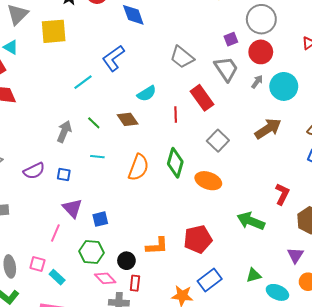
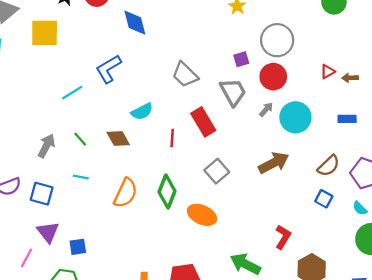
blue square: (64, 175) -> (42, 194), size x1.5

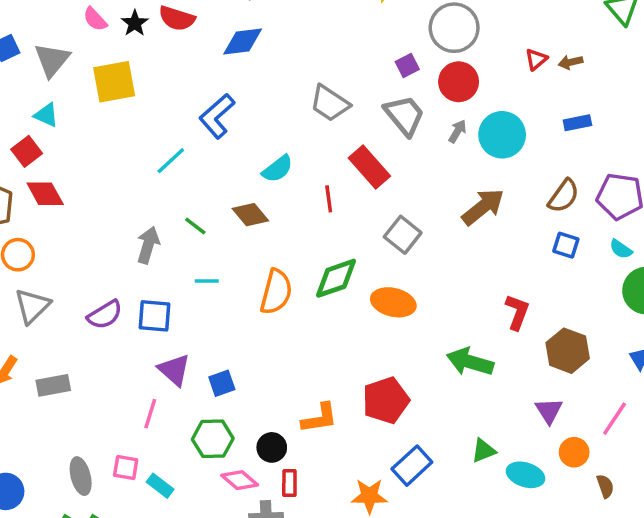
blue diamond: (135, 23) -> (243, 42), turned -72
green diamond: (167, 192) -> (336, 278), turned 60

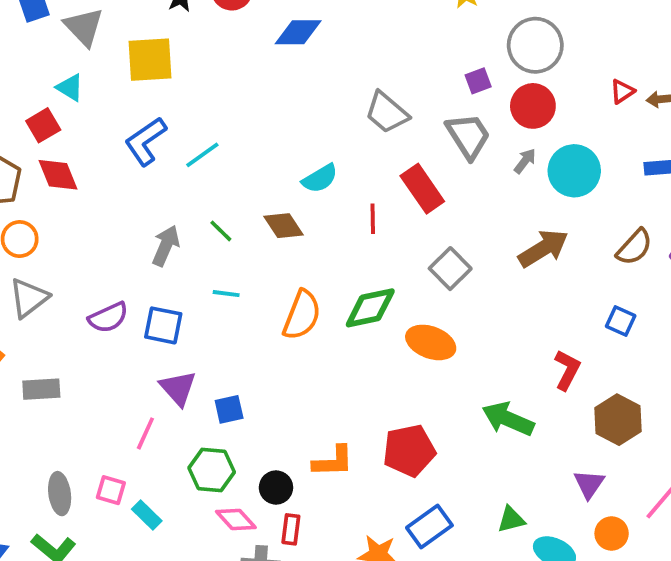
gray triangle: (52, 60) -> (84, 27), turned -30
blue L-shape: (217, 116) -> (146, 141), moved
blue square: (566, 245) -> (621, 321), moved

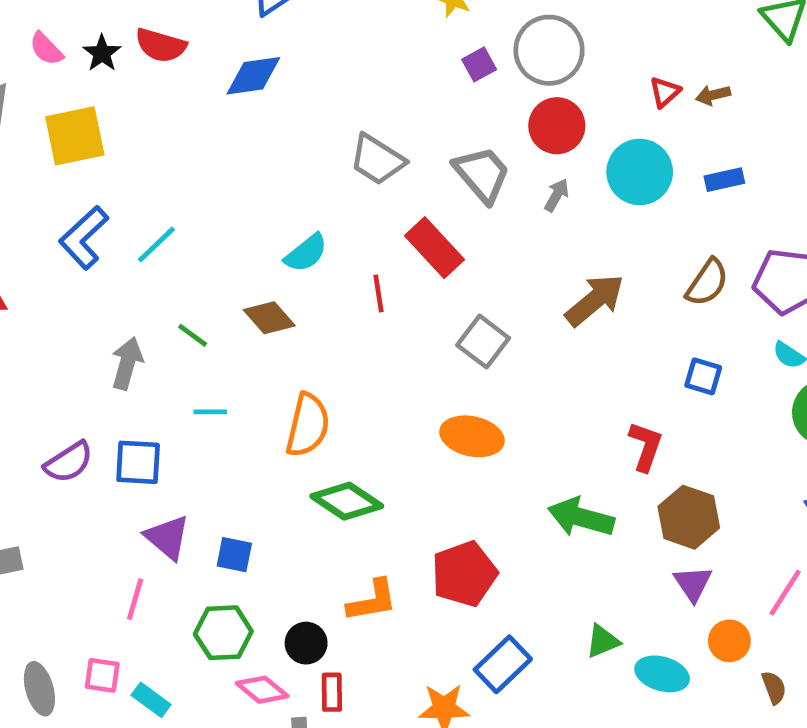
purple square: (478, 81) -> (479, 64), moved
cyan circle: (574, 171) -> (640, 172), moved
green diamond: (370, 308) -> (347, 501), moved, turned 54
blue square: (229, 409) -> (234, 555), turned 32
brown hexagon: (618, 420) -> (689, 517), moved

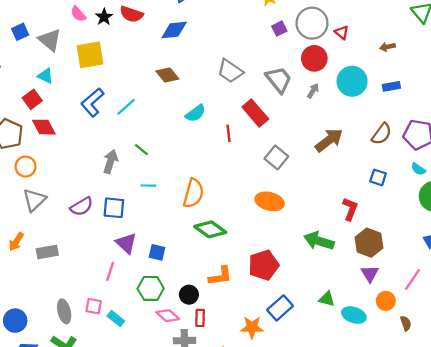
red triangle: (665, 92) -> (342, 32), moved, turned -40
brown diamond: (269, 318) -> (167, 75), moved
green triangle: (603, 641) -> (327, 299), turned 35

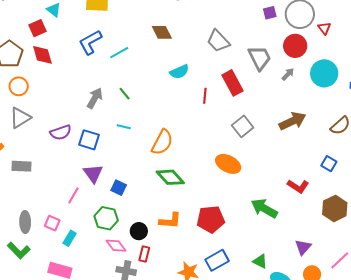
red L-shape: (350, 209) -> (298, 186), turned 90
brown hexagon: (369, 243) -> (335, 208), moved
cyan rectangle: (116, 318) -> (70, 238), turned 70

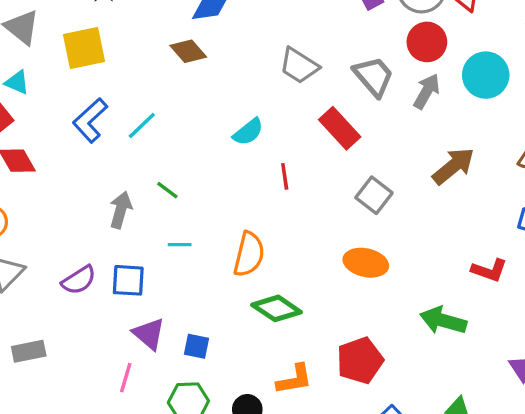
brown diamond: (162, 32) -> (188, 51), moved
gray arrow: (288, 74) -> (427, 91), size x1.5
red line: (205, 96) -> (285, 176), moved

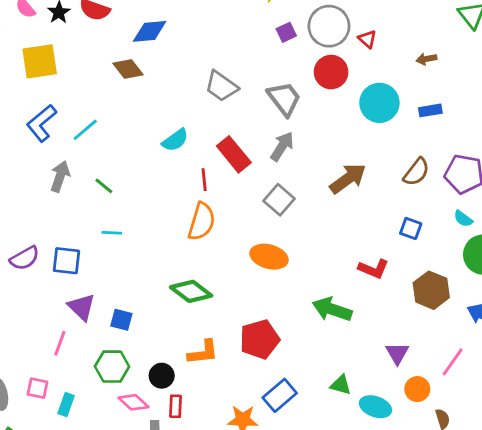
gray arrow: (427, 91) -> (282, 146), moved
red rectangle: (340, 128) -> (234, 154), moved
gray arrow: (121, 210) -> (60, 176), moved
orange semicircle: (249, 254) -> (202, 222), moved

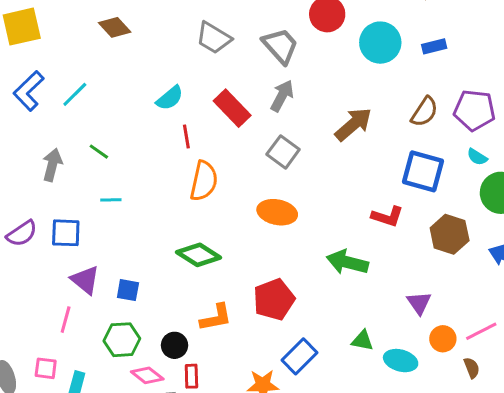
gray arrow: (60, 176) -> (52, 165), moved
red line: (204, 180) -> (186, 136), moved
blue square: (411, 228) -> (423, 171), size x1.8
pink line: (453, 362) -> (481, 331), moved, turned 32

